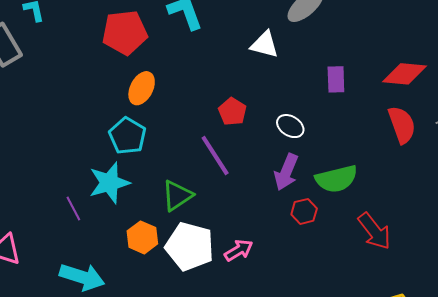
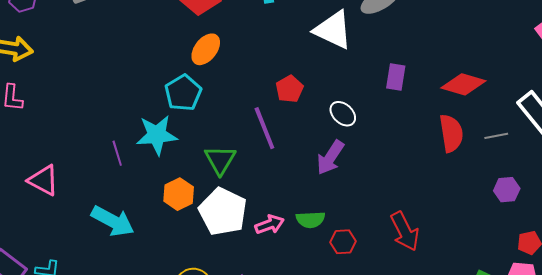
white triangle: (265, 45) -> (333, 30), size x1.4
green semicircle: (336, 179) -> (310, 220), moved, size x0.7
green triangle: (177, 196) -> (220, 160), turned -36
red hexagon: (304, 211) -> (343, 242), moved

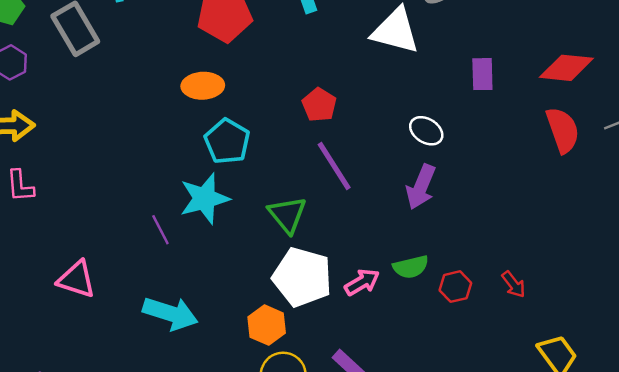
orange ellipse: (206, 49) -> (203, 86), moved, turned 60
red pentagon: (289, 89) -> (319, 105), moved
orange hexagon: (179, 194) -> (267, 325), moved
red arrow: (405, 231) -> (514, 284), moved, size x0.6

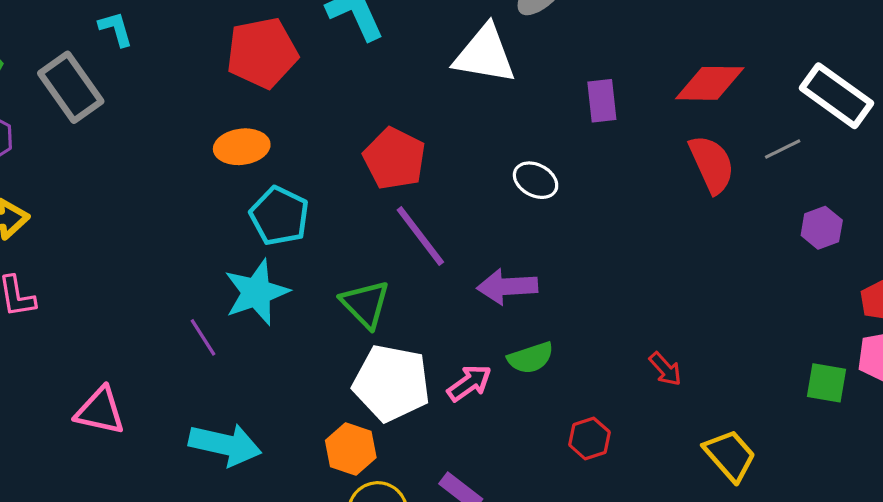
red pentagon: (319, 105) -> (394, 159), size x1.4
purple arrow: (421, 187) -> (507, 287), moved, turned 69
red hexagon: (455, 287) -> (589, 439), moved

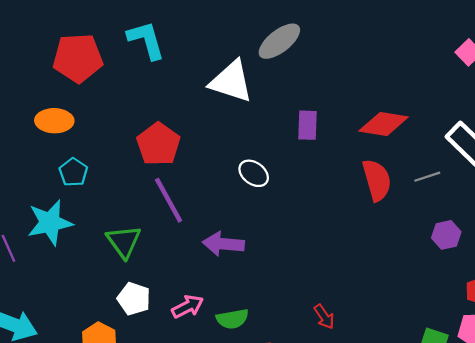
cyan pentagon: (279, 216) -> (73, 172), size x0.7
green semicircle: (531, 358) -> (232, 319), moved
white pentagon: (391, 383) -> (134, 299), size x0.6

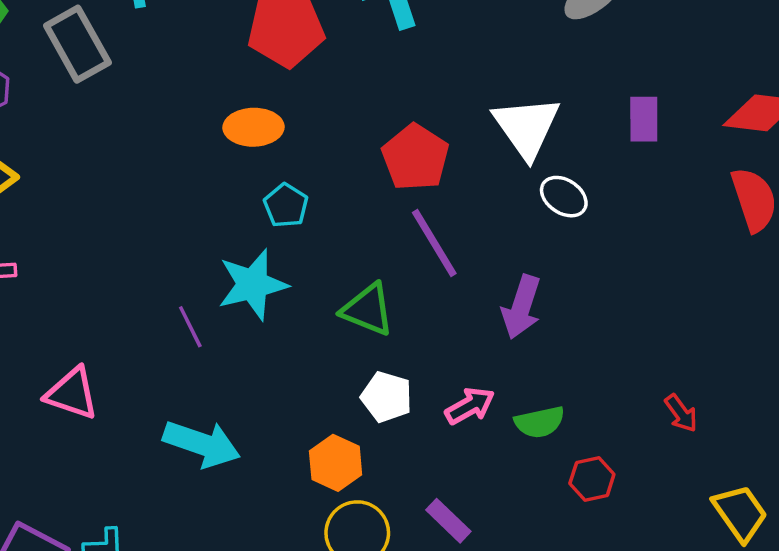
white triangle: (231, 81) -> (527, 127), moved, turned 39
green triangle: (124, 242) -> (368, 310), turned -30
purple arrow: (223, 244) -> (521, 307), turned -75

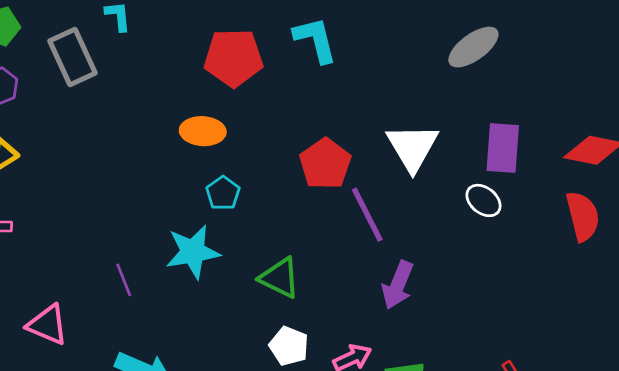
purple rectangle: (644, 119) -> (503, 148), size x1.4
white ellipse: (564, 197) -> (484, 200), moved
purple line: (434, 243) -> (367, 215), moved
purple line: (190, 327) -> (124, 280), moved

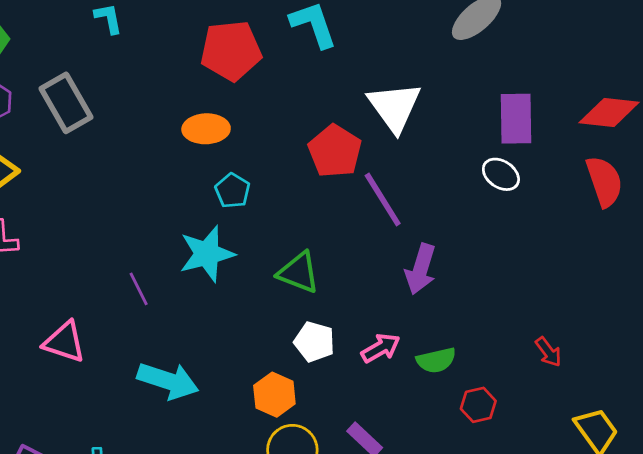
gray rectangle: (72, 57) -> (66, 103), moved
white triangle: (412, 147) -> (394, 107), moved

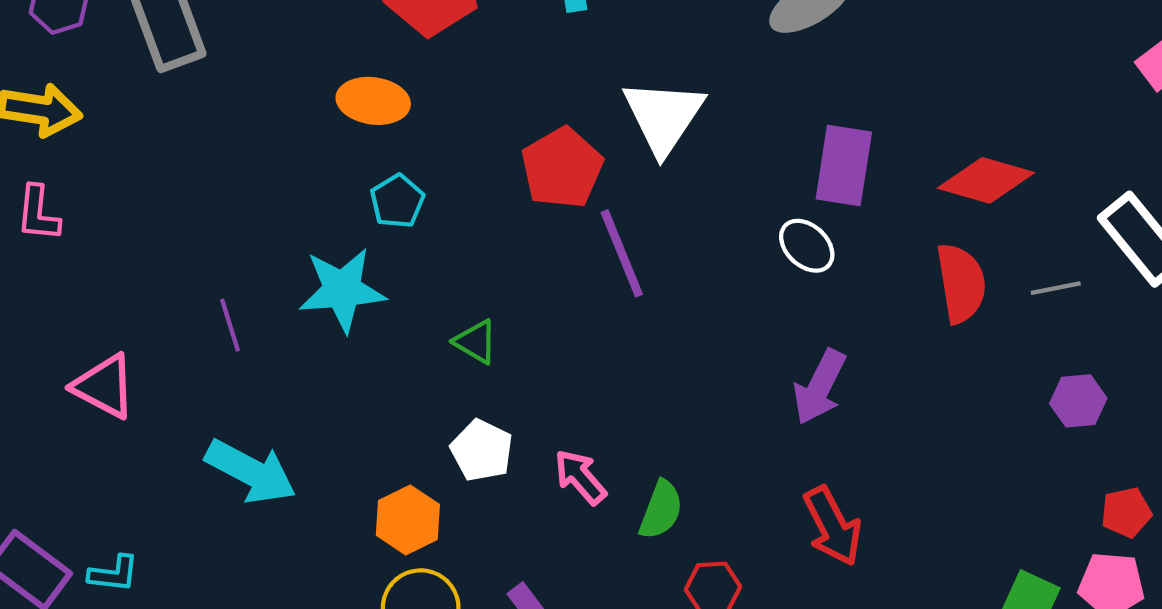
purple arrow: (421, 269) -> (820, 387), moved
green triangle: (298, 272) -> (476, 342), size x0.7
pink arrow: (381, 348) -> (580, 477), turned -111
red arrow: (548, 352) -> (833, 526), size x1.6
green semicircle: (436, 360) -> (661, 510), turned -66

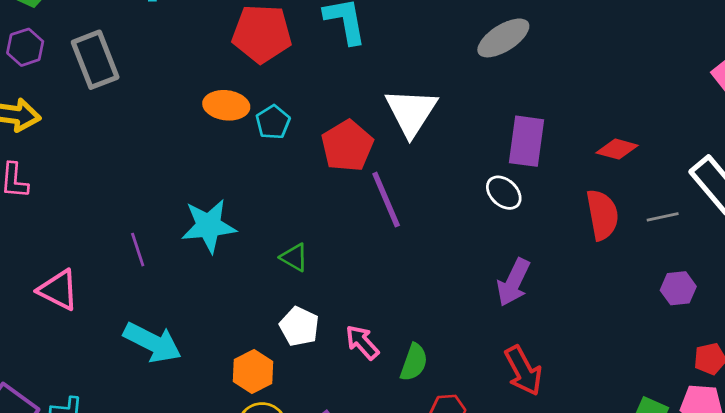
red diamond: (986, 180) -> (617, 149), size x0.7
cyan pentagon: (397, 201) -> (273, 122), moved

